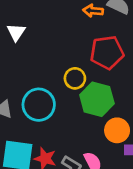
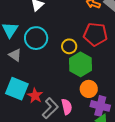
cyan circle: (39, 105) -> (36, 38), moved

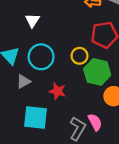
gray triangle: (15, 55) -> (23, 81), turned -48
red star: (35, 96) -> (57, 91), moved

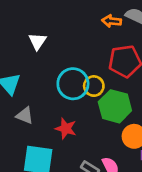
cyan circle: (41, 57) -> (73, 84), moved
gray triangle: (23, 81) -> (25, 116), turned 49

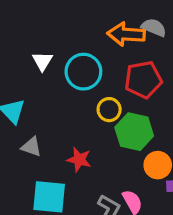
orange arrow: (112, 21) -> (126, 34), size x1.6
cyan circle: (73, 84) -> (83, 72), moved

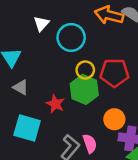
red pentagon: (143, 80) -> (114, 73), moved
green hexagon: (134, 132) -> (84, 89), moved

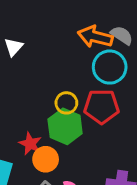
cyan circle: (71, 37) -> (110, 67), moved
orange circle: (114, 119) -> (46, 159), moved

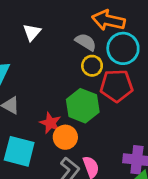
gray semicircle: (122, 35) -> (86, 42), moved
yellow circle: (66, 103) -> (92, 66), moved

